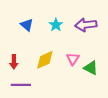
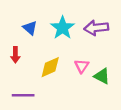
cyan star: (56, 25) -> (63, 28), size x1.5
red arrow: (14, 62) -> (15, 55), moved

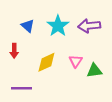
green triangle: (102, 76) -> (94, 71), turned -35

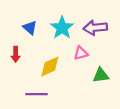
pink triangle: (76, 61) -> (81, 53), moved, turned 40
purple line: (21, 88) -> (37, 94), moved

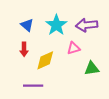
red arrow: (16, 54) -> (24, 49), moved

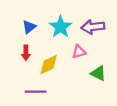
blue triangle: (27, 25) -> (29, 27), turned 40
green triangle: (92, 68) -> (98, 73), turned 35

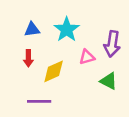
blue triangle: (29, 27) -> (32, 30), turned 32
purple arrow: (93, 27) -> (112, 44), moved, turned -75

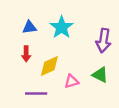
pink triangle: (87, 57) -> (71, 81), moved

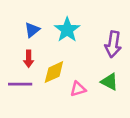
blue triangle: (30, 27) -> (32, 30), turned -32
purple line: (36, 94) -> (20, 84), moved

